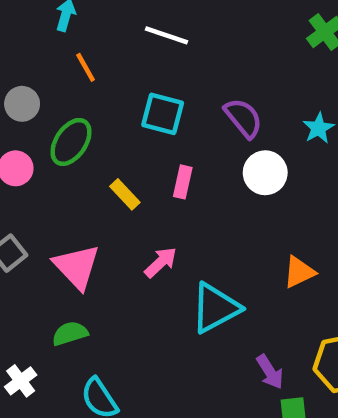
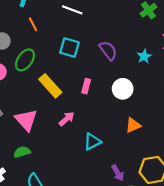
white circle: (265, 173) -> (123, 89), moved
pink rectangle: (183, 182) -> (86, 86), moved
yellow rectangle: (125, 194) -> (50, 86), size x1.6
cyan triangle: (215, 308) -> (92, 142), size x0.7

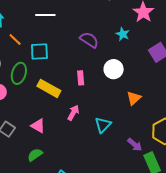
cyan square: (69, 48) -> (39, 52), moved
pink triangle: (26, 120) -> (38, 126), size x0.7
green semicircle: (22, 152) -> (35, 155), moved

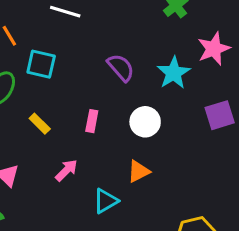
cyan star: (123, 34) -> (174, 73), size x1.5
yellow rectangle: (49, 88) -> (40, 124), size x0.6
orange triangle: (134, 98) -> (138, 171), moved

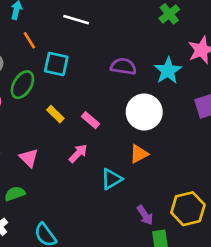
purple semicircle: (121, 67) -> (123, 66), turned -40
pink rectangle: (92, 121) -> (91, 120), moved, turned -60
white circle: (145, 122) -> (144, 112), size x1.4

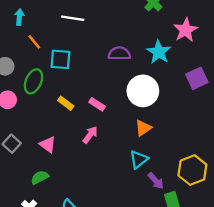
cyan triangle: (111, 179) -> (139, 159), moved

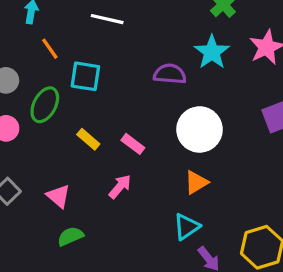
cyan star: (159, 52) -> (212, 52), moved
green semicircle: (40, 177) -> (70, 236), moved

